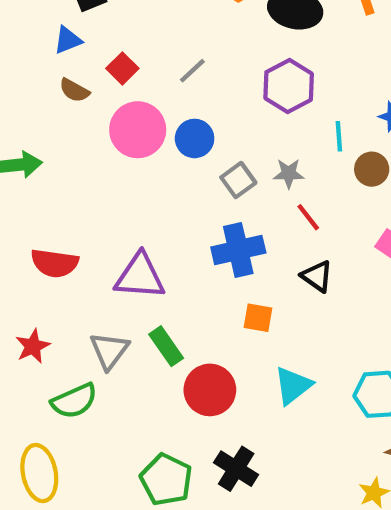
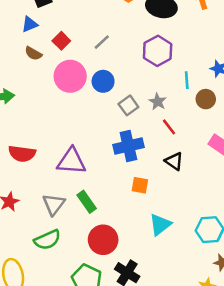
gray star: (289, 173) -> (158, 102), turned 30
red circle: (210, 390) -> (103, 240), moved
green semicircle: (74, 401) -> (47, 240), moved

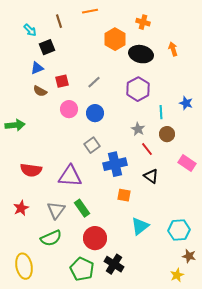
red square: (61, 41) -> (62, 81), turned 32
pink circle: (70, 76) -> (69, 109), size x0.7
brown circle: (206, 99) -> (167, 134), moved
gray square: (128, 105) -> (92, 145), moved

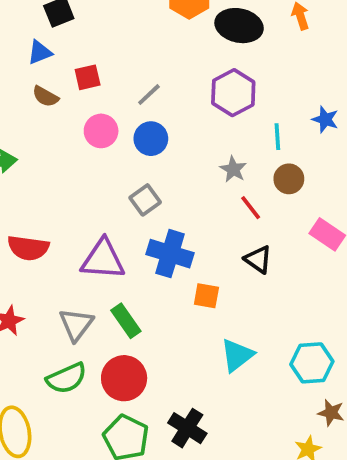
gray line: (94, 82) -> (149, 95), moved
blue cross: (115, 164) -> (170, 254), moved, turned 30
red circle: (95, 238) -> (124, 378), moved

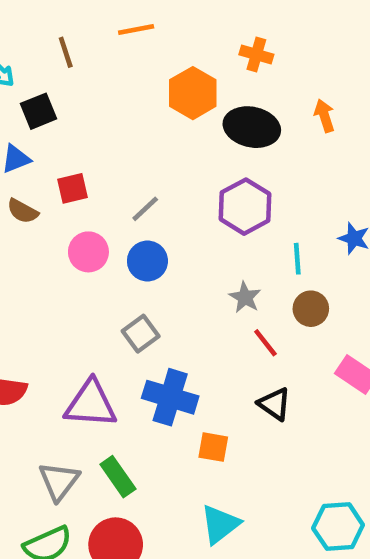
cyan triangle: (237, 355) -> (220, 524), moved

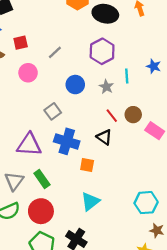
blue circle: (147, 261) -> (75, 85), moved
gray star: (245, 297) -> (106, 87), moved
brown circle: (311, 309) -> (133, 115), moved
black triangle: (275, 404) -> (104, 137), moved

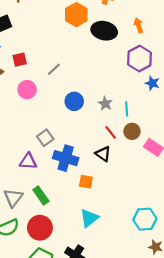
purple hexagon: (102, 51) -> (139, 59), moved
cyan line: (127, 76) -> (127, 109), moved
gray square: (53, 111) -> (45, 138), moved
purple triangle: (29, 145) -> (28, 161), size x0.7

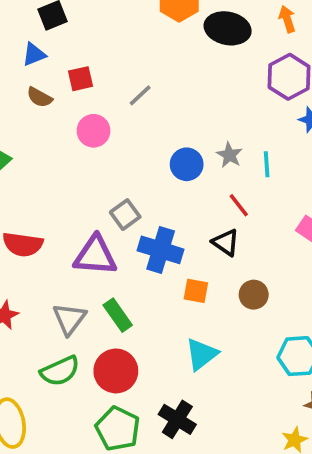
blue circle: (74, 101) -> (187, 164), moved
brown circle: (132, 131) -> (254, 295), moved
purple triangle: (28, 161) -> (95, 256), size x1.4

